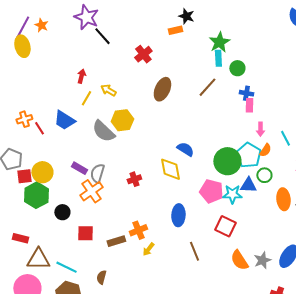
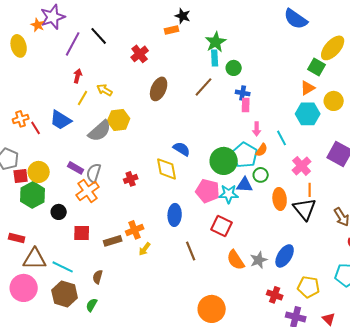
purple star: (86, 17) -> (53, 17), moved, turned 30
purple line: (22, 28) -> (73, 44), moved
gray semicircle: (103, 131) -> (100, 131), turned -85

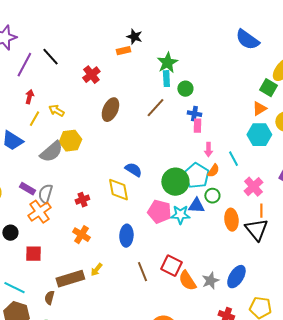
red square: (222, 226) -> (171, 266), moved
orange cross: (135, 230) -> (81, 235), moved, turned -36
brown rectangle: (113, 241) -> (70, 279), moved, size x1.5

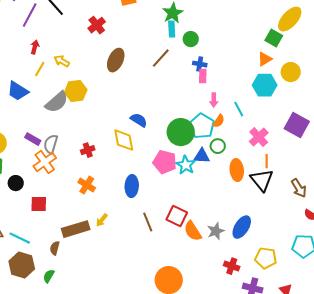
cyan star: (180, 215) -> (186, 165), turned 30

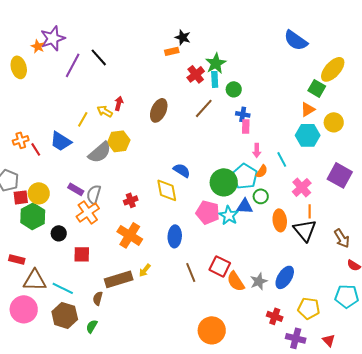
red cross: (97, 25) -> (196, 74), moved
red arrow: (35, 47) -> (119, 103), moved
orange cross: (87, 185) -> (130, 235), size x1.4

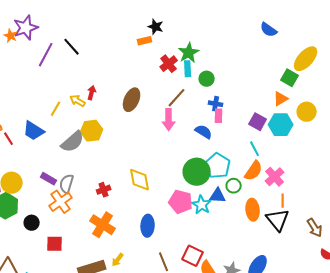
blue semicircle: (296, 40) -> (269, 30), size x0.7
pink arrow: (257, 150) -> (169, 120), moved, size x1.5
blue semicircle: (182, 170) -> (204, 132), moved
orange semicircle: (262, 171) -> (254, 171), moved, size x1.5
purple square: (340, 175) -> (258, 122), moved, size x0.7

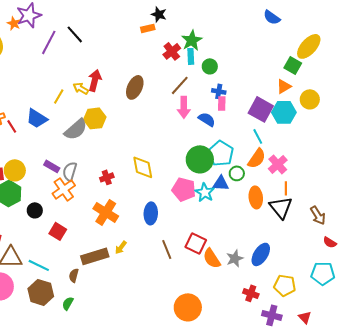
red arrow: (92, 93) -> (95, 80), size x1.5
pink arrow: (169, 120) -> (184, 107), moved
purple square: (258, 122) -> (261, 109), size x1.4
red square: (55, 244) -> (58, 231), turned 30

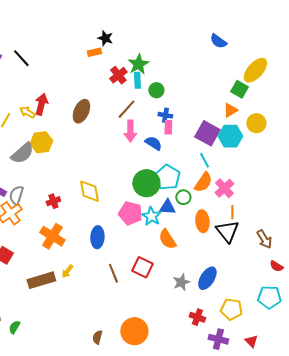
orange semicircle: (212, 258) -> (167, 239), moved
brown semicircle: (74, 275) -> (97, 337), moved

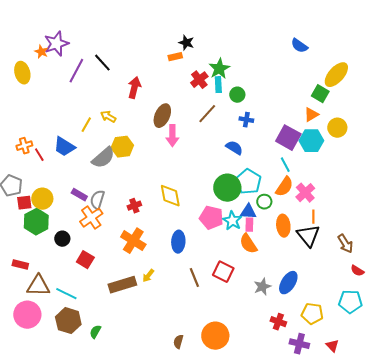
red arrow: (41, 104) -> (134, 88), moved
pink rectangle: (168, 127) -> (249, 225), moved
pink arrow: (130, 131) -> (172, 136), moved

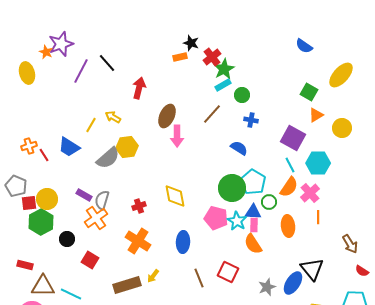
red cross: (199, 80) -> (212, 57), moved
cyan rectangle: (218, 85) -> (223, 85), turned 63
green square: (320, 94) -> (309, 92), moved
cyan hexagon: (311, 141) -> (318, 163), moved
black triangle: (308, 236) -> (312, 269), moved

